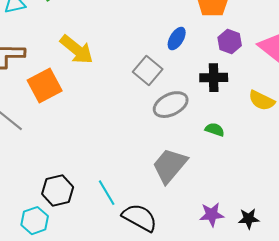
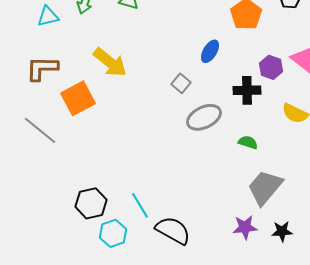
purple hexagon: (230, 42) -> (271, 67), moved
gray square: (148, 71) -> (181, 83), size x0.7
gray trapezoid: (170, 166) -> (265, 187), moved
cyan hexagon: (35, 221) -> (113, 233), moved

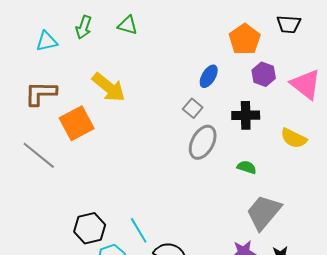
purple hexagon: (271, 67) -> (264, 74), moved
gray square: (181, 83) -> (193, 108), moved
gray ellipse: (204, 117) -> (203, 142), turned -36

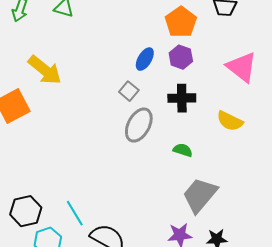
purple hexagon: (264, 74) -> (181, 57), moved

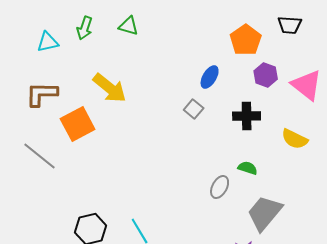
purple hexagon: (181, 57) -> (266, 75), moved
gray ellipse: (139, 125) -> (220, 187), moved, size x0.7

